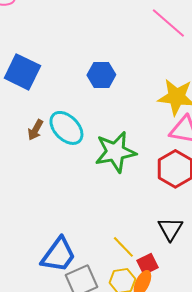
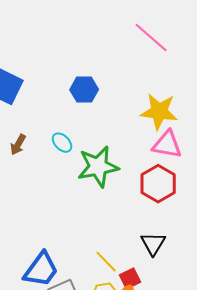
cyan ellipse: (66, 128) -> (62, 143), moved, size x0.6

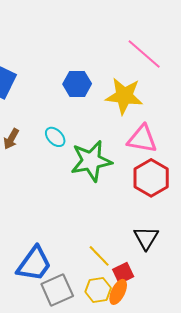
pink line: (151, 38) -> (144, 54), moved
yellow star: (159, 112) -> (124, 96), moved
pink triangle: (167, 145) -> (142, 139), moved

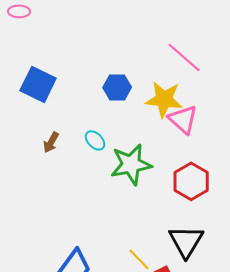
pink triangle: (142, 139) -> (183, 119), moved, turned 32
black triangle: (146, 238) -> (186, 241), size x1.4

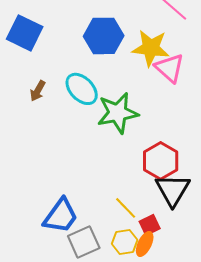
blue hexagon: (117, 87) -> (104, 36), size x1.4
cyan ellipse: (95, 140) -> (82, 89), size x1.6
red hexagon: (191, 181) -> (161, 161), moved

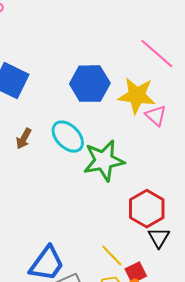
pink triangle: (170, 68) -> (156, 116), size x0.7
black triangle: (173, 190) -> (159, 238), size x0.6

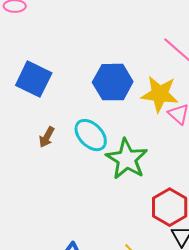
green star: (104, 161) -> (127, 159), turned -30

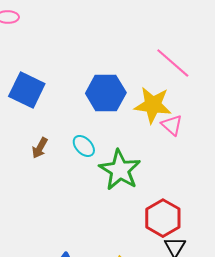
cyan ellipse: (91, 135) -> (84, 146), size x0.7

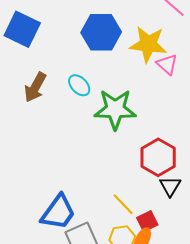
brown arrow: (40, 148) -> (35, 87), size x1.4
green star: (120, 170) -> (115, 109), turned -30

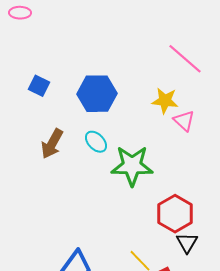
blue square: (22, 29) -> (39, 86), size x0.6
blue hexagon: (101, 32) -> (97, 94), moved
yellow star: (148, 44) -> (165, 101), size x0.7

